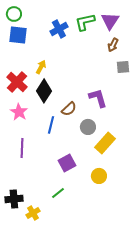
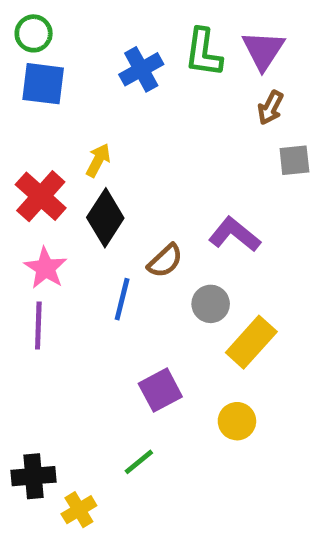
green L-shape: (85, 22) -> (203, 53), turned -70
purple L-shape: (98, 98) -> (235, 234), turned -35
purple line: (22, 148) -> (38, 325), moved

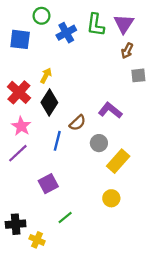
green circle: (34, 33) -> (41, 16), moved
purple line: (38, 325) -> (18, 153), turned 45
purple square: (160, 390) -> (48, 184), moved
yellow cross: (79, 510) -> (37, 240), turned -35

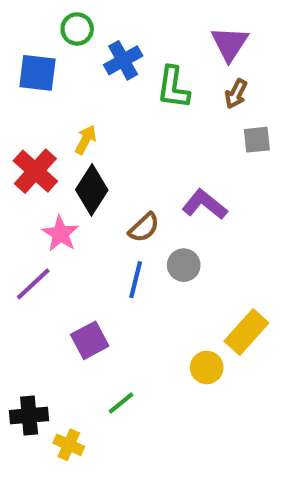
green L-shape: (96, 25) -> (173, 87), moved
pink star: (21, 126) -> (60, 234), moved
blue line: (57, 141) -> (136, 280), moved
yellow rectangle: (118, 161) -> (246, 332), moved

